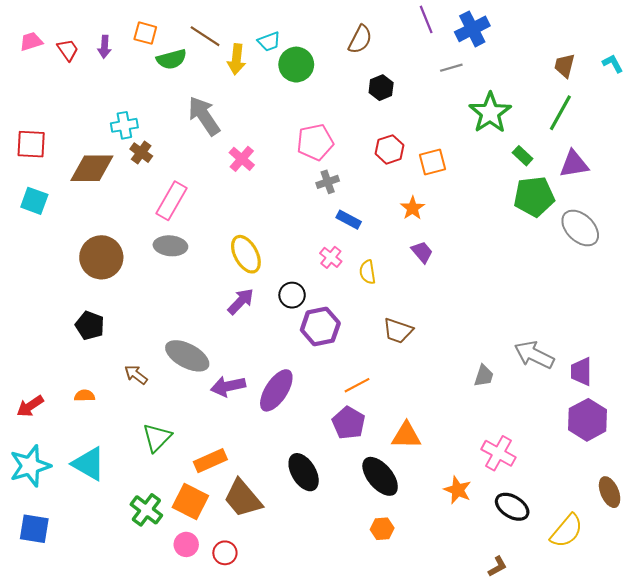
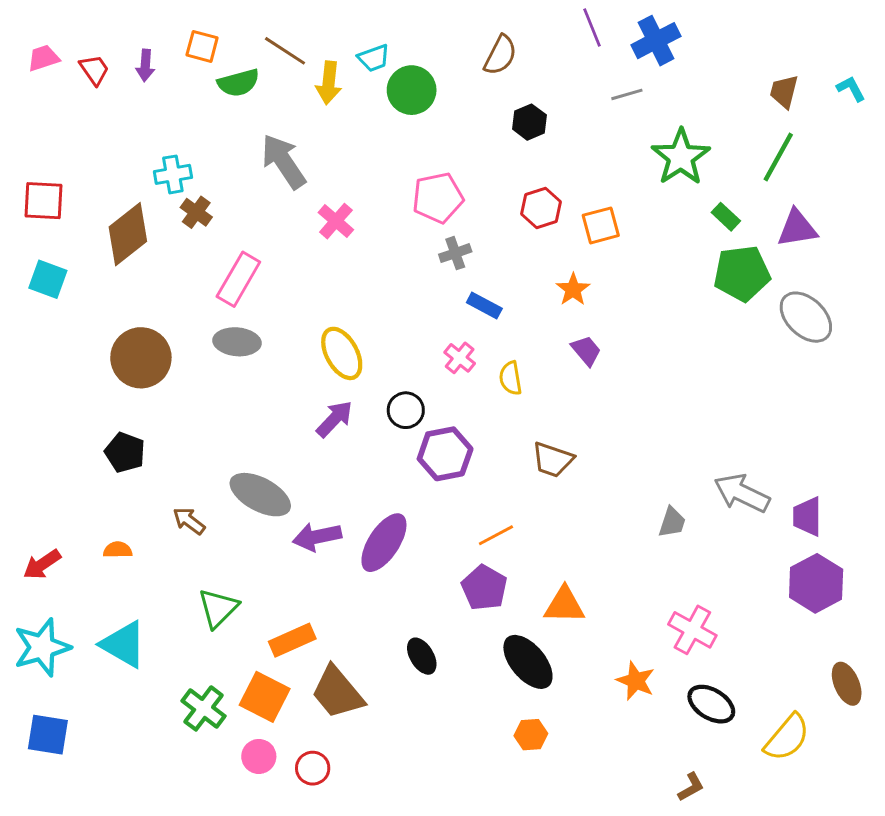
brown diamond: (92, 168) -> (128, 234), turned -39
black ellipse: (304, 472) -> (422, 656), size x0.7

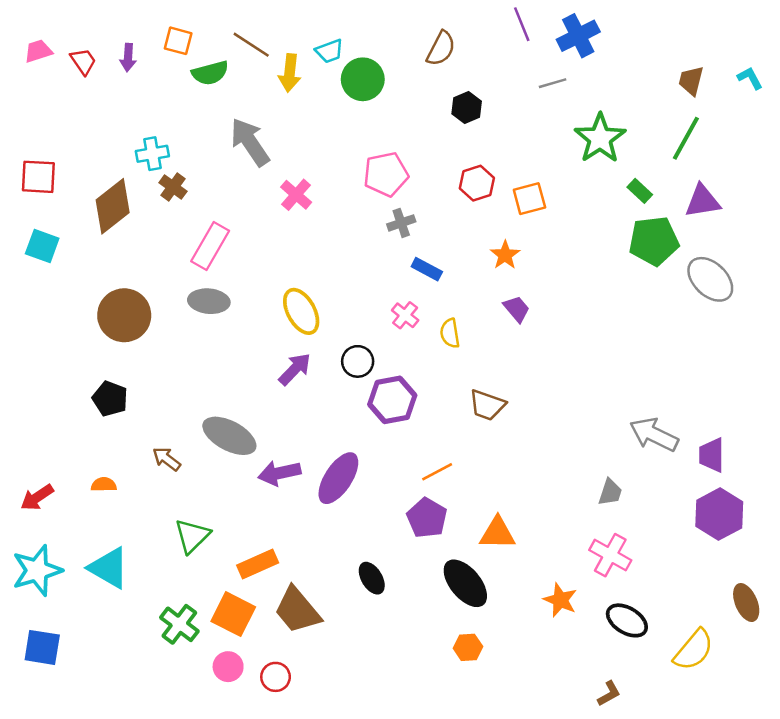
gray trapezoid: (672, 522) -> (610, 492), moved

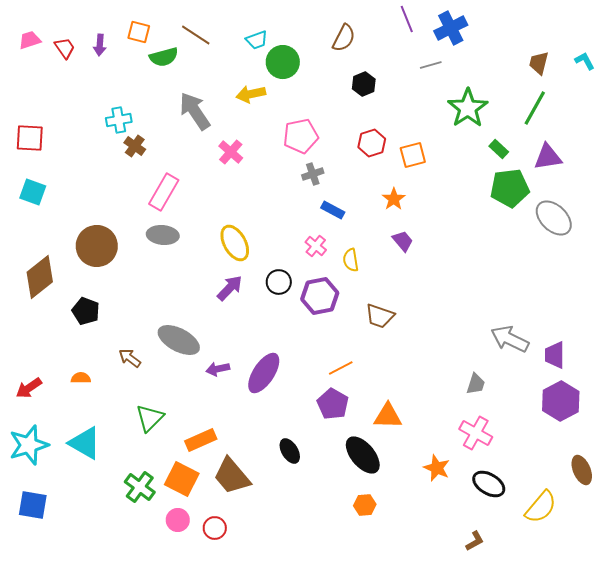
yellow arrow: (290, 73) -> (251, 94), moved, turned 72
brown diamond: (113, 206) -> (40, 277), moved
purple hexagon: (392, 400) -> (320, 296), moved
purple arrow: (279, 473) -> (218, 369), size x0.7

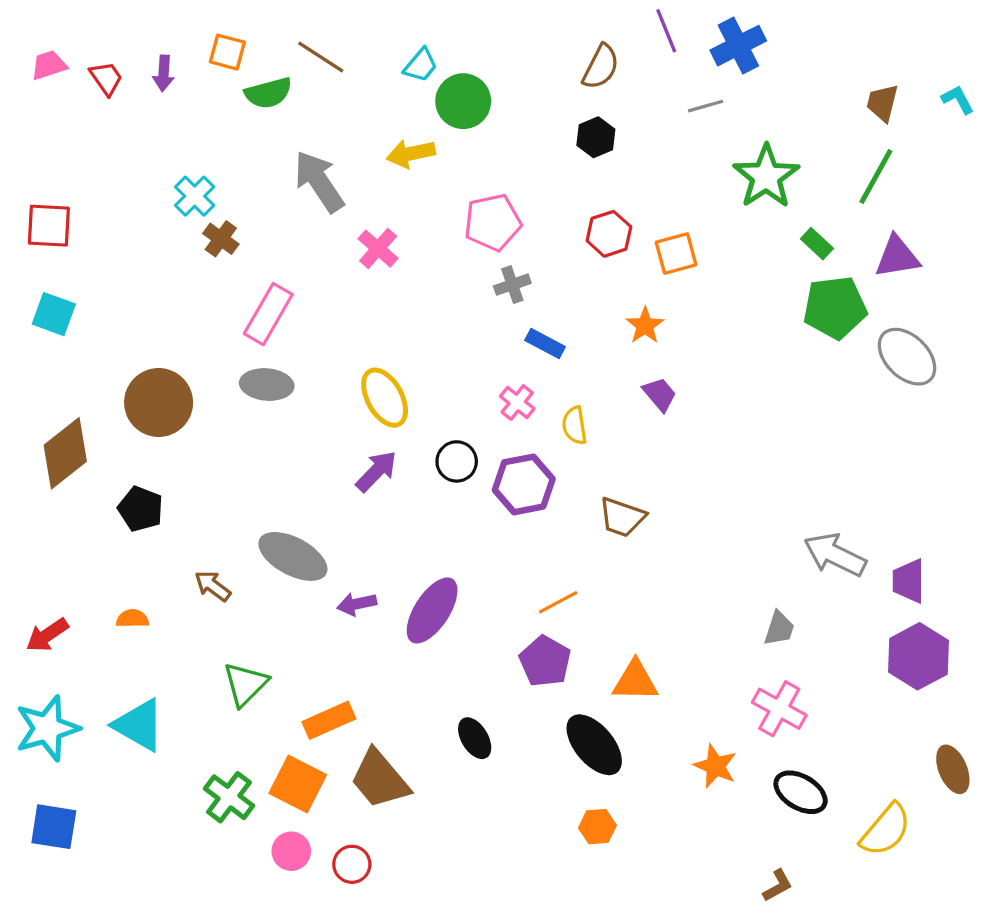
brown semicircle: (344, 38) -> (601, 67), moved
cyan trapezoid: (257, 40) -> (421, 65), turned -30
cyan cross: (119, 120) -> (195, 196), turned -35

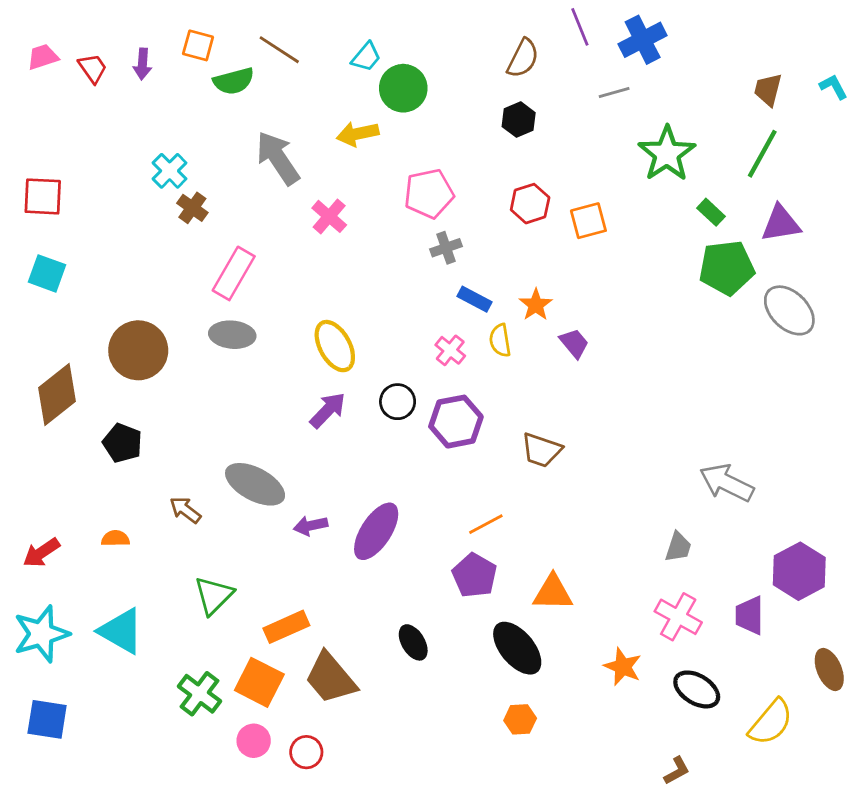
orange star: (645, 326) -> (536, 305), moved
yellow semicircle: (575, 425) -> (500, 340), moved
purple trapezoid: (909, 581) -> (749, 615), moved

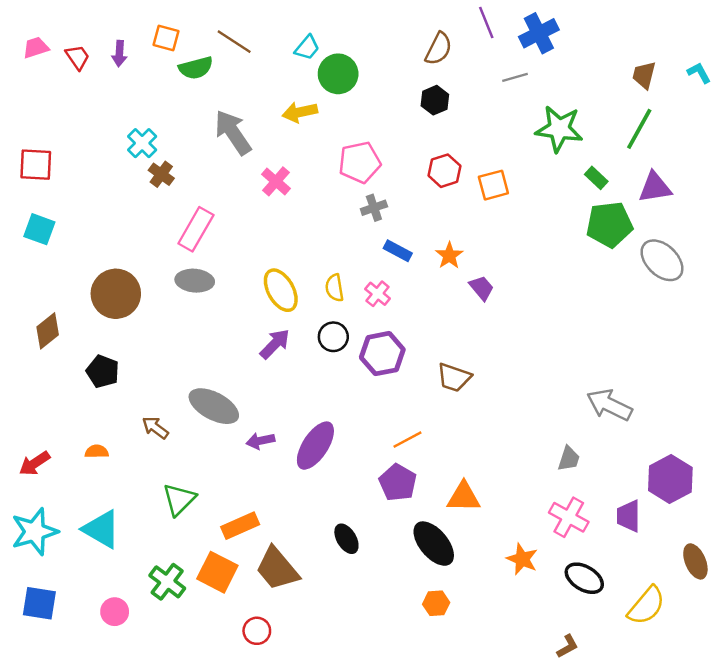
green star: (667, 154) -> (559, 129), turned -30
yellow semicircle: (500, 340) -> (335, 288), moved
brown diamond: (57, 395) -> (48, 331), size x0.7
pink circle: (254, 741) -> (115, 612), moved

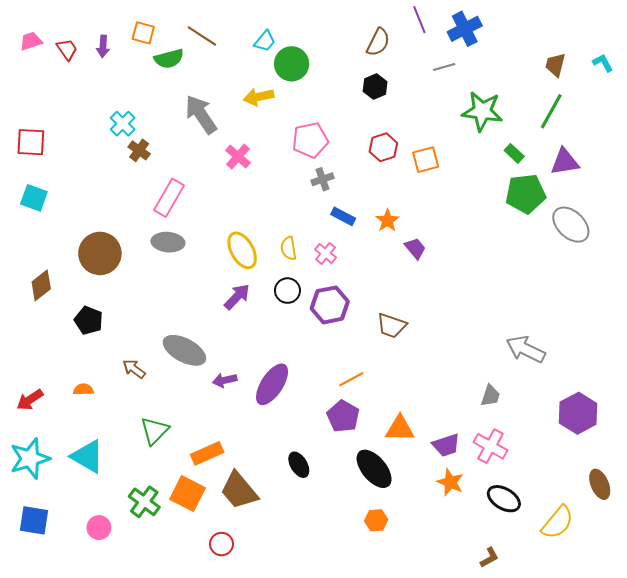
purple trapezoid: (629, 516) -> (446, 445), moved, turned -108

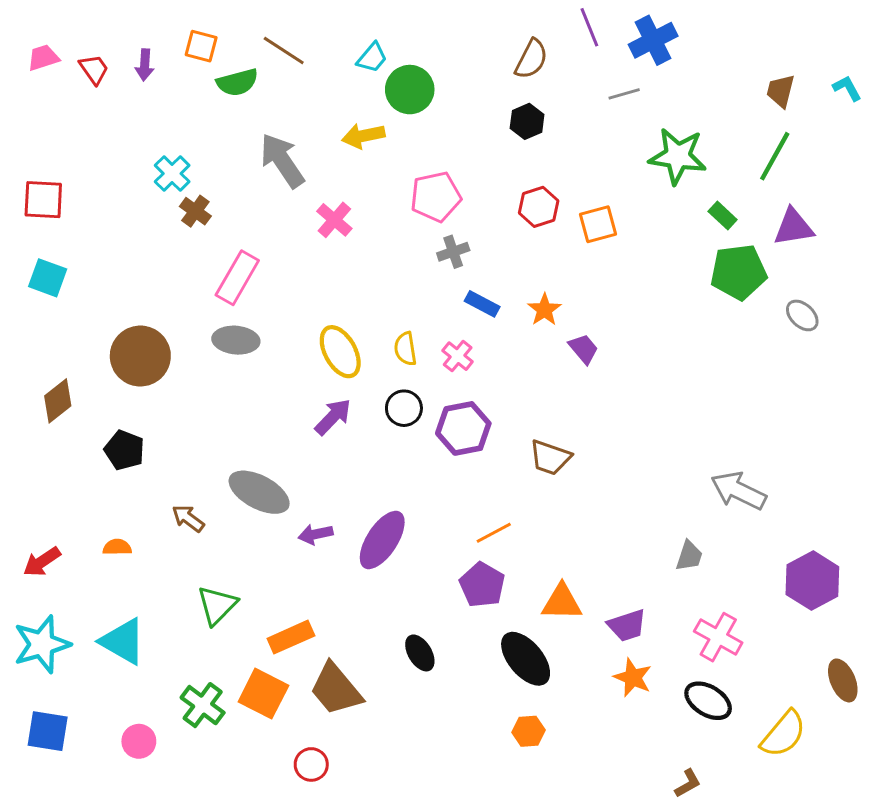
gray ellipse: (571, 225) -> (802, 315), size x0.6
pink cross: (490, 446) -> (718, 637), moved

